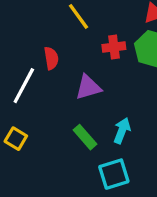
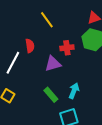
red cross: (114, 47) -> (67, 48), moved

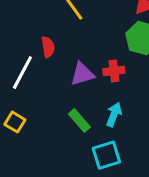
red cross: (67, 48) -> (114, 71), moved

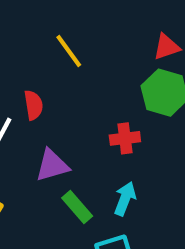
purple triangle: (82, 74) -> (52, 165), moved

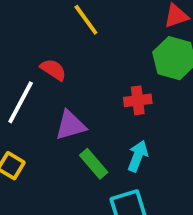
red semicircle: (33, 105) -> (53, 70), turned -48

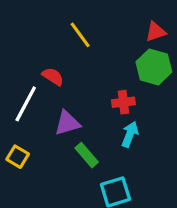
cyan arrow: (138, 156) -> (130, 134), moved

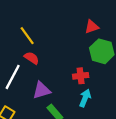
red triangle: (155, 32) -> (92, 27), moved
yellow line: (80, 35) -> (27, 36), moved

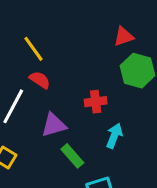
red cross: (81, 76) -> (96, 102), moved

